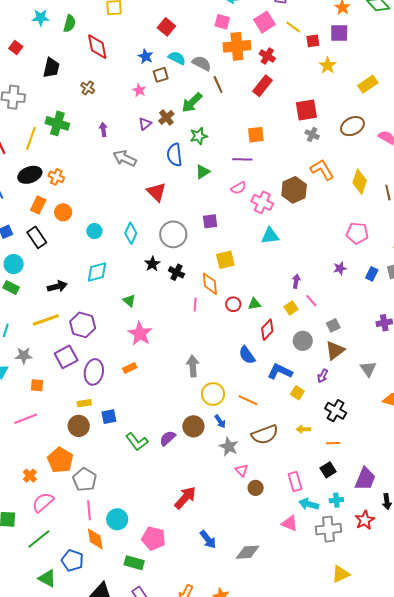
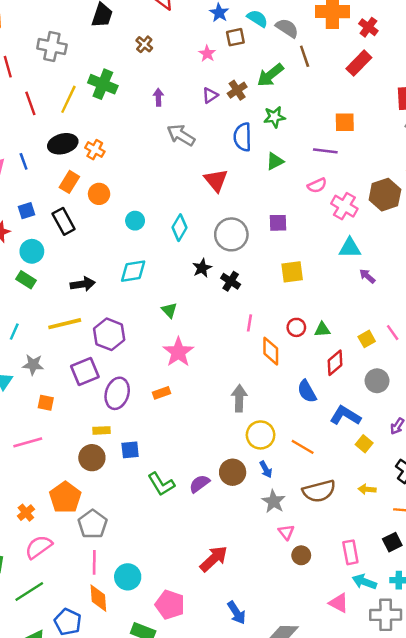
purple arrow: (296, 281) -> (367, 276), moved, turned -64
orange diamond: (210, 284) -> (271, 351), moved

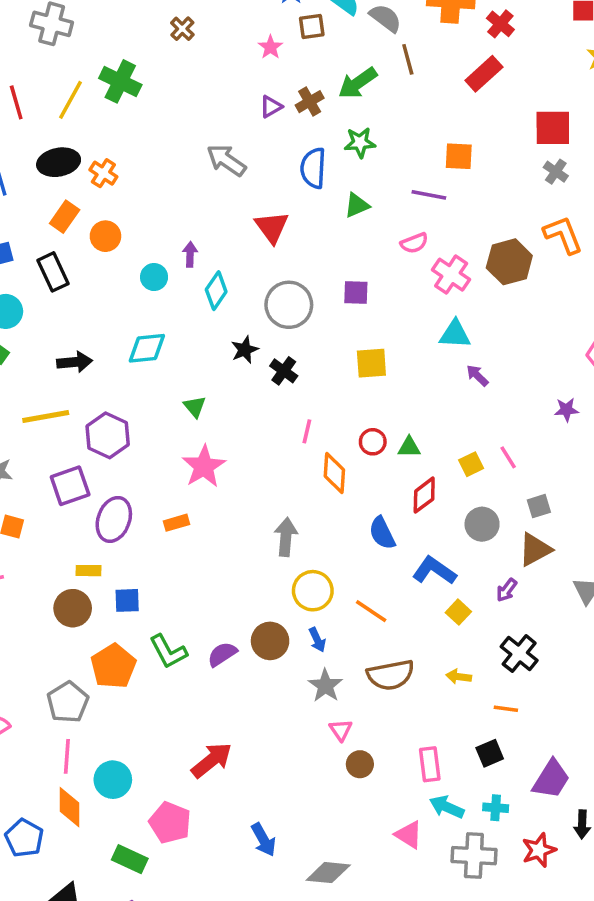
purple arrow: (158, 97) -> (190, 254), moved
orange pentagon: (65, 497) -> (113, 666), moved
red arrow: (214, 559) -> (212, 760), moved

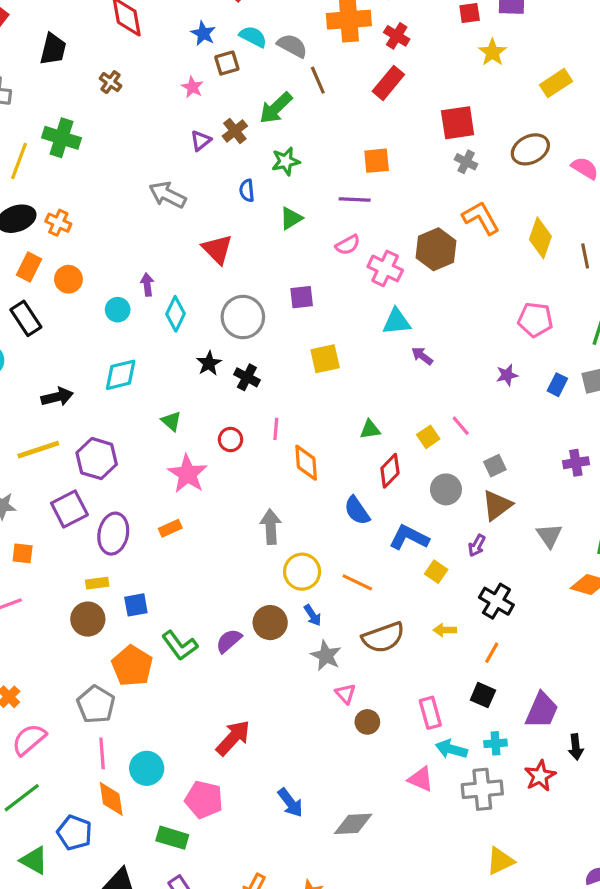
blue semicircle: (313, 168) -> (247, 191), size x0.6
red circle: (373, 442) -> (230, 440), moved
orange line: (506, 709) -> (492, 653), turned -60
black square: (490, 753) -> (483, 695), turned -35

